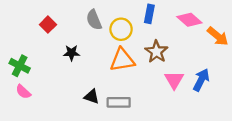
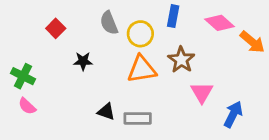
blue arrow: (201, 80) -> (233, 114), moved

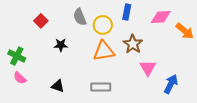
pink diamond: (220, 23) -> (161, 17), turned -45
black triangle: (106, 112) -> (58, 86), moved

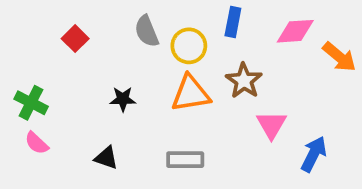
black star: (61, 45) -> (123, 99), moved

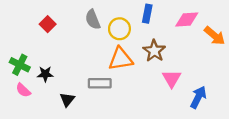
black star: (123, 99) -> (45, 74), moved
black triangle: (106, 158) -> (67, 100), turned 49
gray rectangle: (185, 160) -> (100, 83), moved

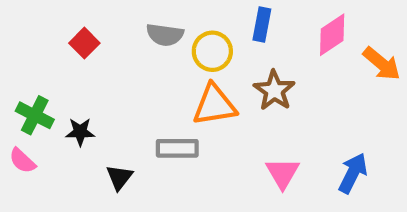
gray semicircle: (93, 19) -> (165, 35), turned -60
pink diamond: (187, 19) -> (332, 35), turned -30
pink triangle: (172, 79) -> (283, 173), moved
pink semicircle: (23, 90) -> (22, 161), moved

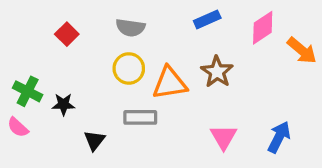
blue rectangle: (262, 24) -> (207, 19), turned 55
yellow circle: (212, 51) -> (129, 68), moved

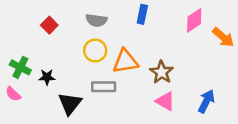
blue rectangle: (207, 19) -> (142, 14), moved, turned -54
brown star: (217, 72) -> (162, 72), moved
pink triangle: (224, 137) -> (165, 101), turned -30
black triangle: (95, 140) -> (70, 104), size x1.5

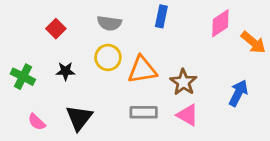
black star: (47, 77) -> (65, 71), moved
gray rectangle: (104, 87) -> (144, 112), moved
pink semicircle: (13, 94) -> (37, 122), moved
blue arrow: (206, 101) -> (238, 93), moved

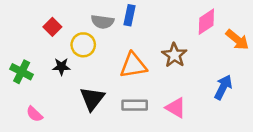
blue rectangle: (161, 16) -> (129, 15), moved
yellow circle: (108, 57) -> (83, 45), moved
brown star: (183, 82) -> (174, 55), moved
black triangle: (79, 118) -> (92, 99), moved

